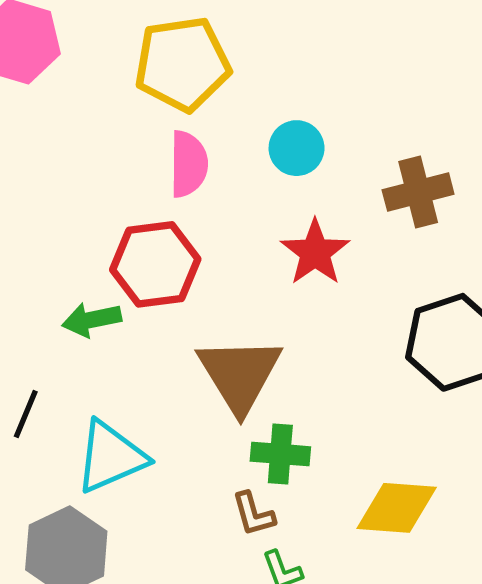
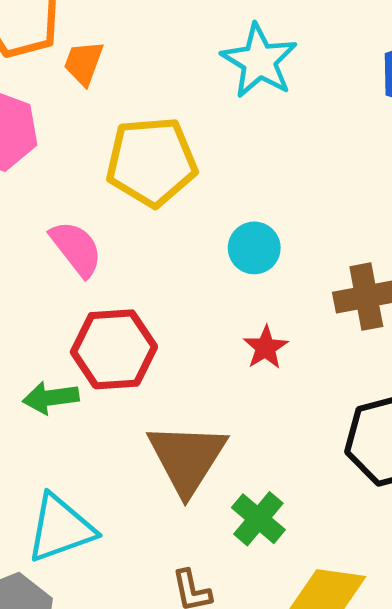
pink semicircle: (188, 164) -> (76, 249), moved, turned -42
red star: (315, 252) -> (266, 348), size x0.7
green cross: (280, 454) -> (258, 519), moved, turned 32

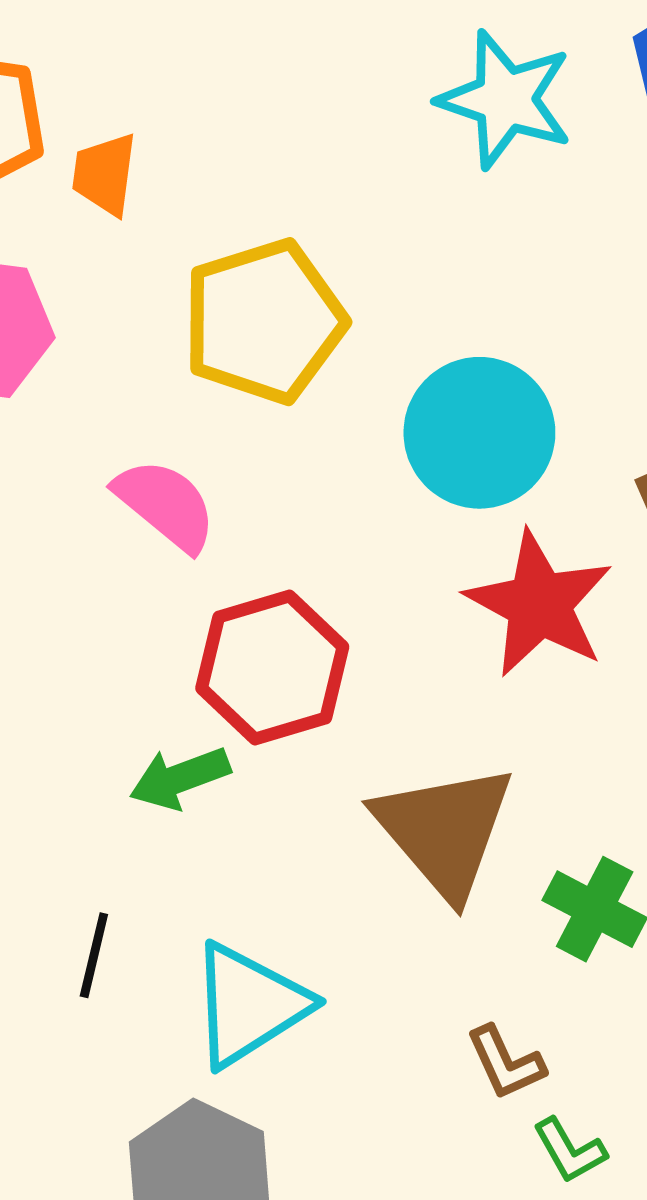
cyan star: (259, 61) -> (505, 100), moved
cyan circle: (254, 248) -> (479, 433), size x1.6
red star: (266, 348) -> (539, 604), size x1.8

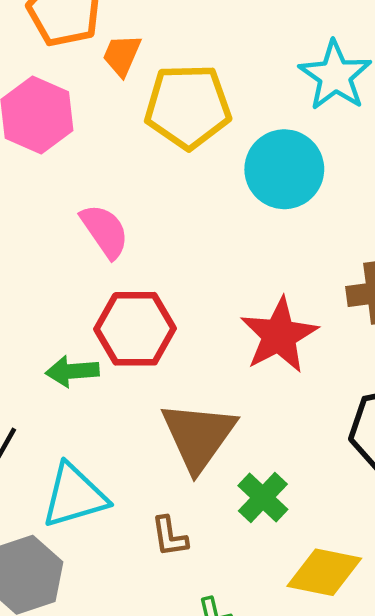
yellow pentagon: (264, 321) -> (188, 106), moved
cyan circle: (479, 433) -> (284, 169), moved
brown L-shape: (506, 1063) -> (170, 537), moved

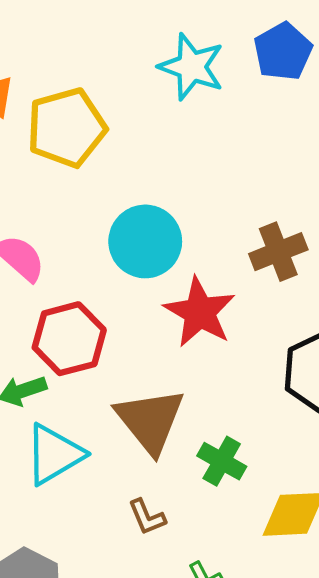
cyan circle: (284, 169) -> (145, 241), moved
cyan triangle: (74, 496) -> (54, 454), moved

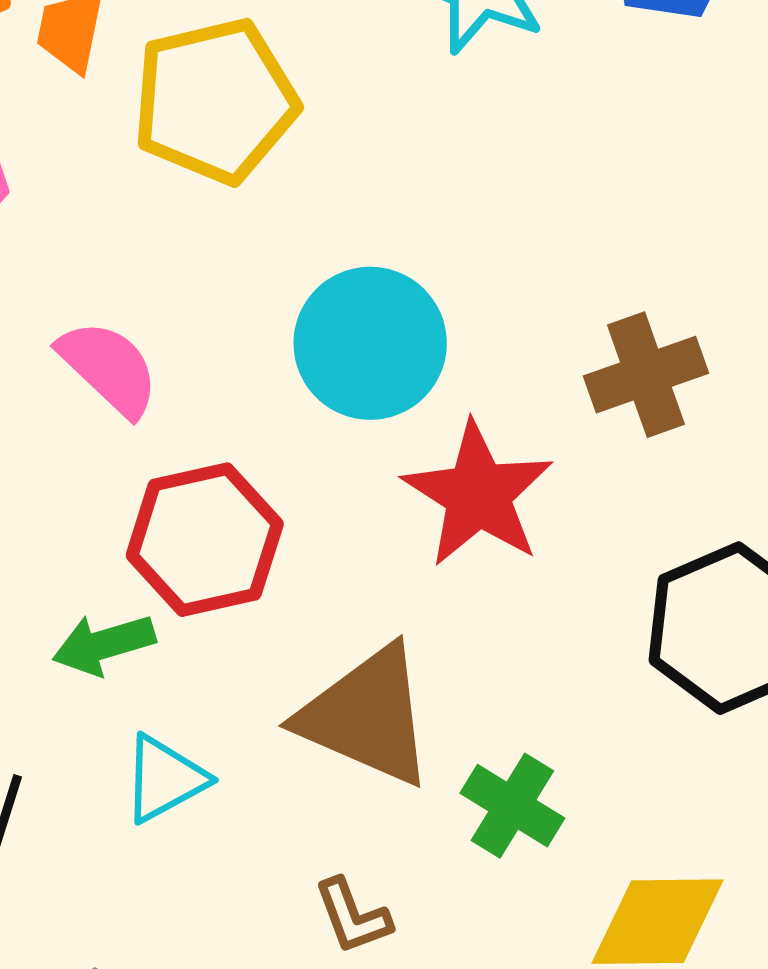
brown triangle: (150, 421) -> (367, 716), turned -30
cyan triangle: (54, 454) -> (165, 779), size x0.7

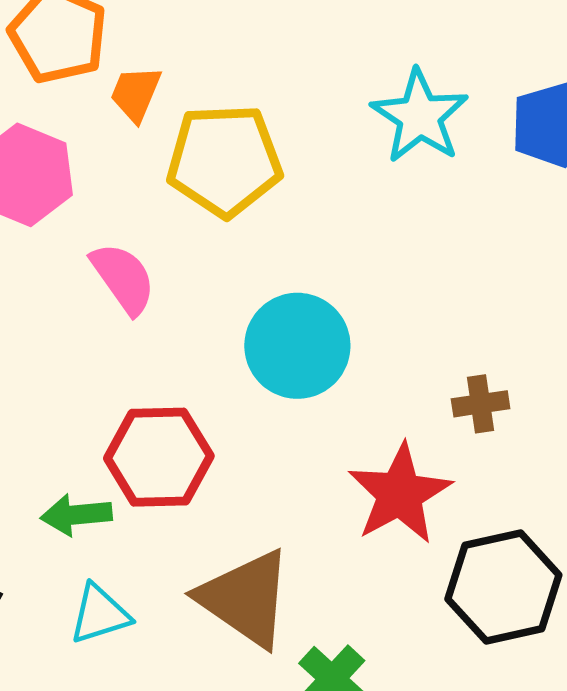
pink semicircle: (109, 368) -> (123, 278), moved
brown cross: (646, 375) -> (481, 404), size x0.7
red star: (478, 494) -> (400, 494), moved

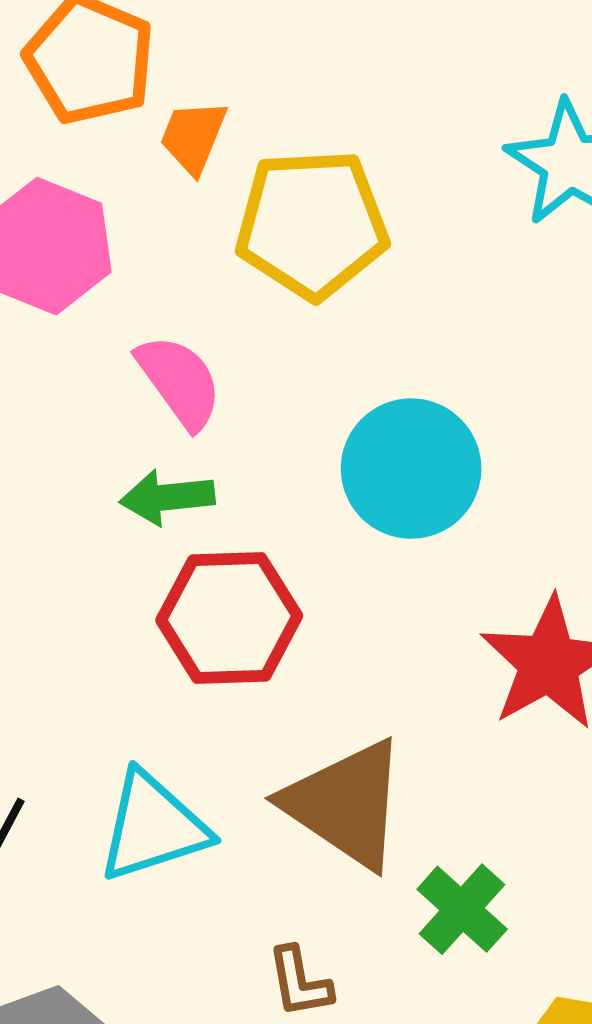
green arrow: (76, 515) -> (167, 497), moved
cyan triangle: (100, 614) -> (153, 827), size x1.4

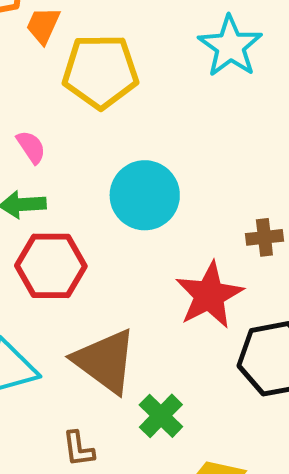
pink semicircle: (179, 382) -> (31, 147), size x0.7

